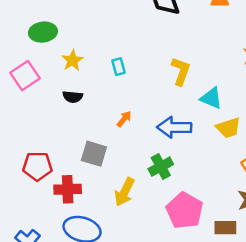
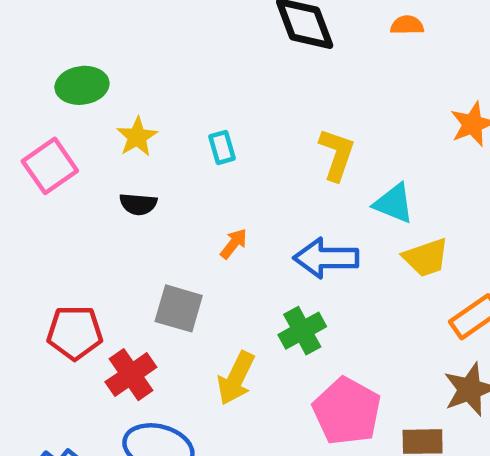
red cross: (68, 189) -> (131, 375), turned -32

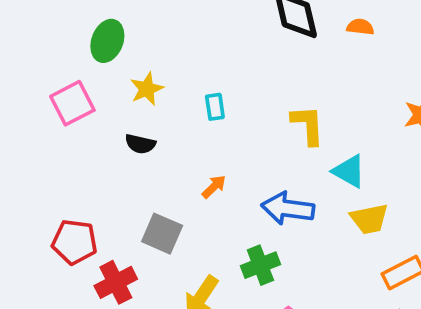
orange semicircle: (407, 25) -> (360, 27), moved
green ellipse: (82, 85) -> (107, 41), turned -69
yellow L-shape: (337, 154) -> (308, 125), turned -30

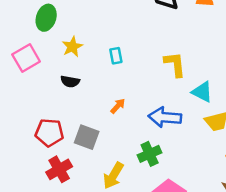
red pentagon: (75, 242) -> (49, 133), moved

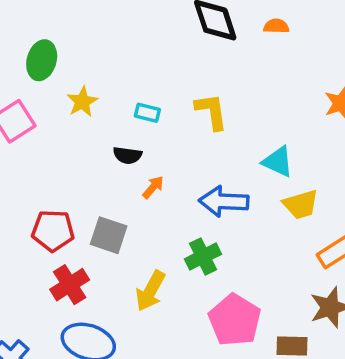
cyan rectangle: (116, 56) -> (147, 113), turned -63
yellow L-shape: (175, 64) -> (211, 111), moved
black semicircle: (70, 81) -> (127, 155), moved

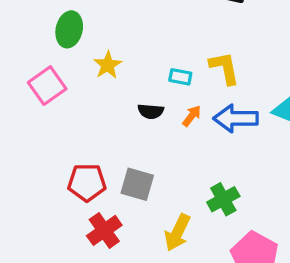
cyan rectangle: (147, 113) -> (180, 77), moved
orange arrow: (153, 187) -> (192, 116), moved
blue arrow: (224, 201) -> (236, 118), moved

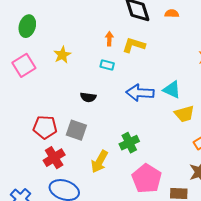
green ellipse: (69, 29) -> (27, 26), moved
yellow L-shape: (225, 68) -> (134, 45), moved, turned -65
black semicircle: (151, 111) -> (88, 97), moved
orange arrow: (192, 116) -> (109, 39), moved, turned -40

